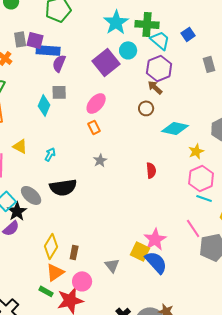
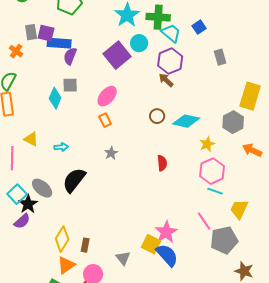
brown circle: (146, 108) -> (157, 116), moved
cyan arrow: (50, 154) -> (61, 147), turned 56
black semicircle: (63, 187) -> (74, 180), turned 136

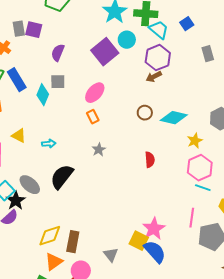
blue rectangle: (59, 43) -> (17, 80), moved, turned 55
brown arrow: (166, 80) -> (154, 77), turned -70
pink line: (204, 221) -> (192, 218), turned 42
yellow diamond: (62, 239) -> (50, 236), turned 40
brown rectangle: (85, 245) -> (73, 242), size x1.5

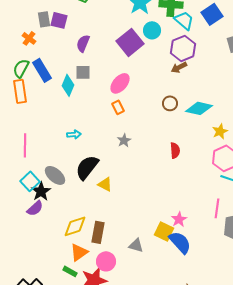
blue square: (187, 24) -> (212, 14), size x1.5
yellow triangle: (19, 136) -> (105, 184), moved
pink star: (154, 229) -> (179, 219), size x0.7
gray triangle: (111, 255) -> (136, 245), turned -35

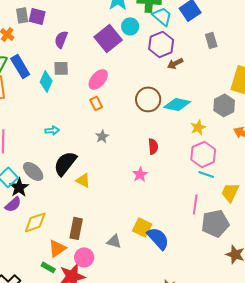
brown arrow: (179, 67) -> (175, 63), moved
brown circle: (170, 103) -> (148, 99), size x1.6
pink star: (179, 219) -> (140, 174), moved
yellow diamond: (75, 226) -> (35, 222), moved

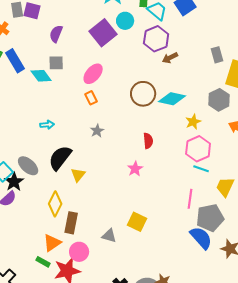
gray rectangle: (211, 40) -> (217, 55), moved
cyan diamond: (46, 81) -> (41, 76), turned -60
yellow triangle: (83, 180) -> (78, 175), turned 42
yellow diamond: (35, 222) -> (55, 204), moved, turned -45
blue semicircle: (158, 238) -> (201, 238), moved

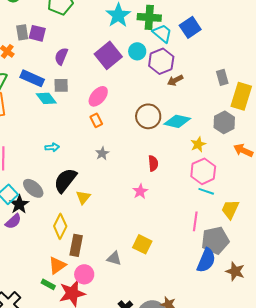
cyan circle: (125, 21) -> (137, 51), moved
blue rectangle: (15, 61) -> (32, 78), moved, turned -35
blue semicircle: (201, 238) -> (206, 260), turned 65

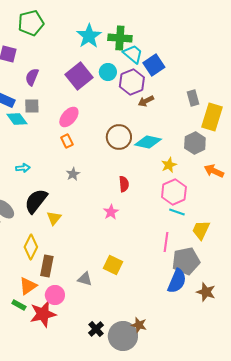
blue square: (190, 27) -> (154, 65), moved

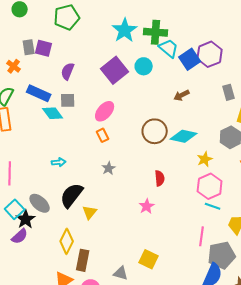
purple hexagon: (132, 82) -> (210, 54), moved

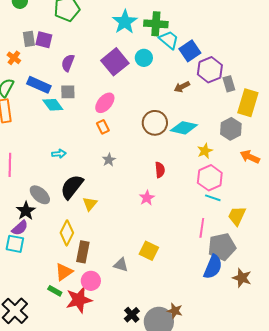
purple hexagon: (210, 54) -> (210, 70), moved
cyan square: (15, 209) -> (15, 244), moved, turned -36

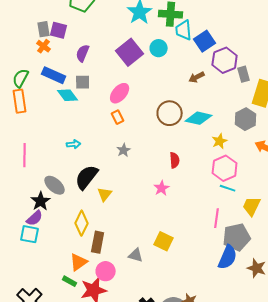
cyan trapezoid: (169, 40) -> (184, 30), turned -135
orange cross: (14, 58) -> (44, 46), moved

